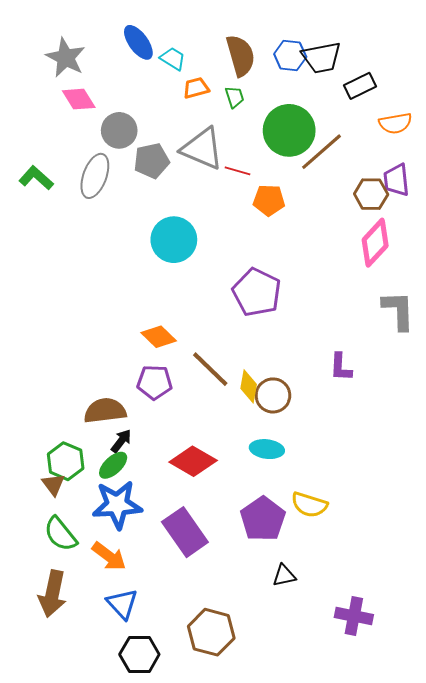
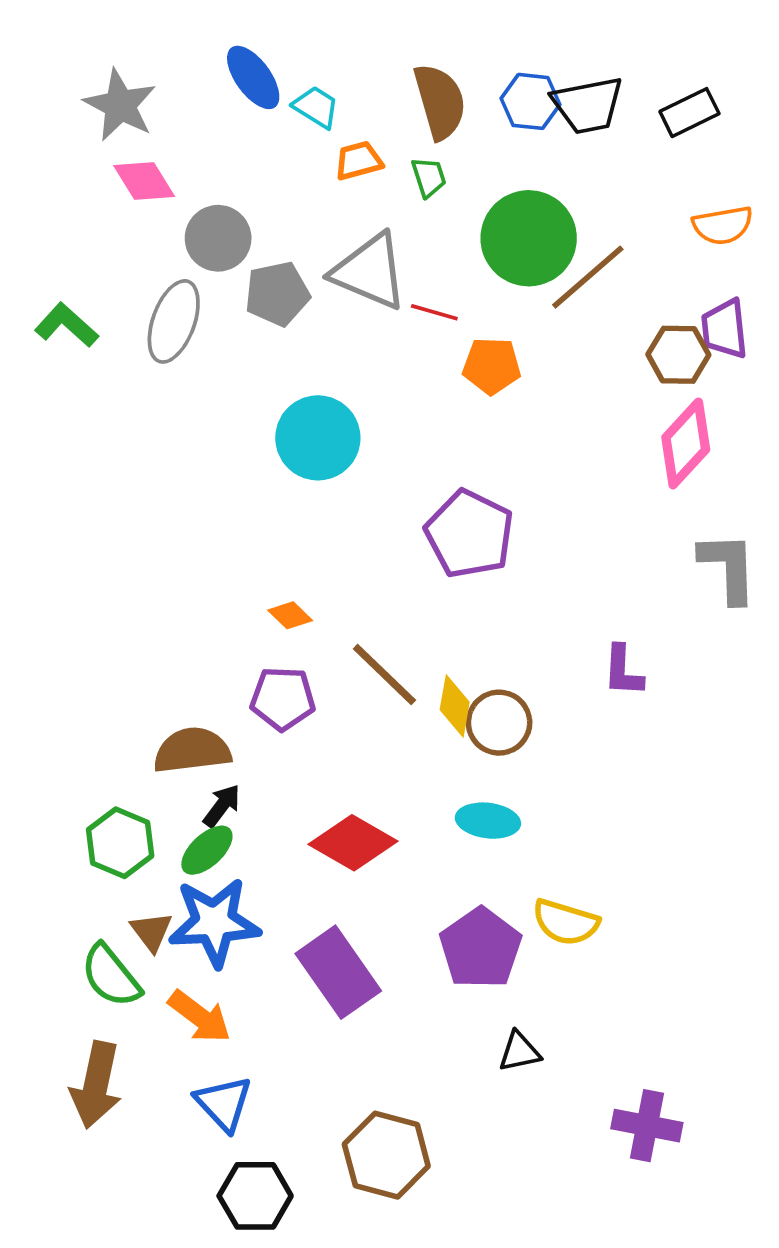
black rectangle: (360, 86) -> (689, 113), moved
orange diamond: (159, 337) -> (290, 615), size x0.7
brown triangle: (53, 484) -> (152, 931), moved

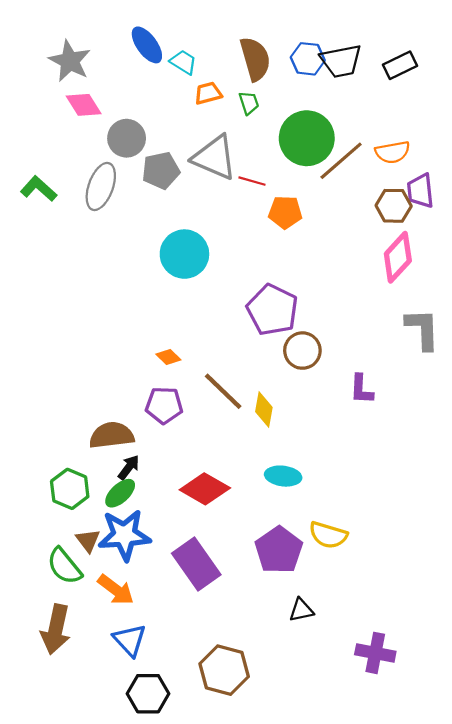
orange semicircle: (723, 225) -> (393, 152), moved
brown circle: (499, 723) -> (302, 351), moved

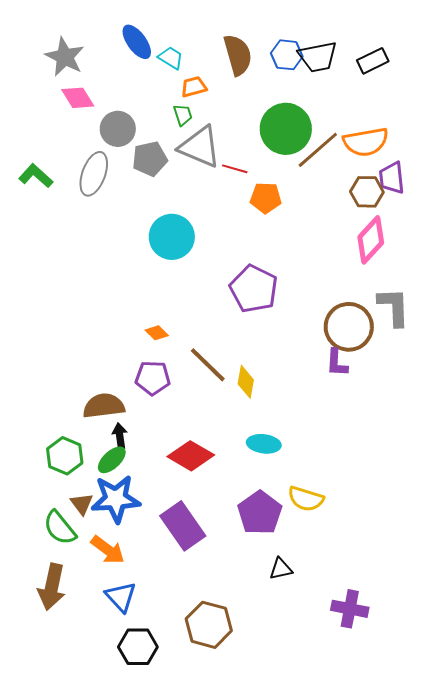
green trapezoid: (249, 103) -> (183, 115), moved
orange semicircle: (393, 152) -> (366, 142), size x1.4
brown circle: (302, 351) -> (349, 327), moved, size x1.4
black arrow: (129, 467) -> (120, 436), turned -45

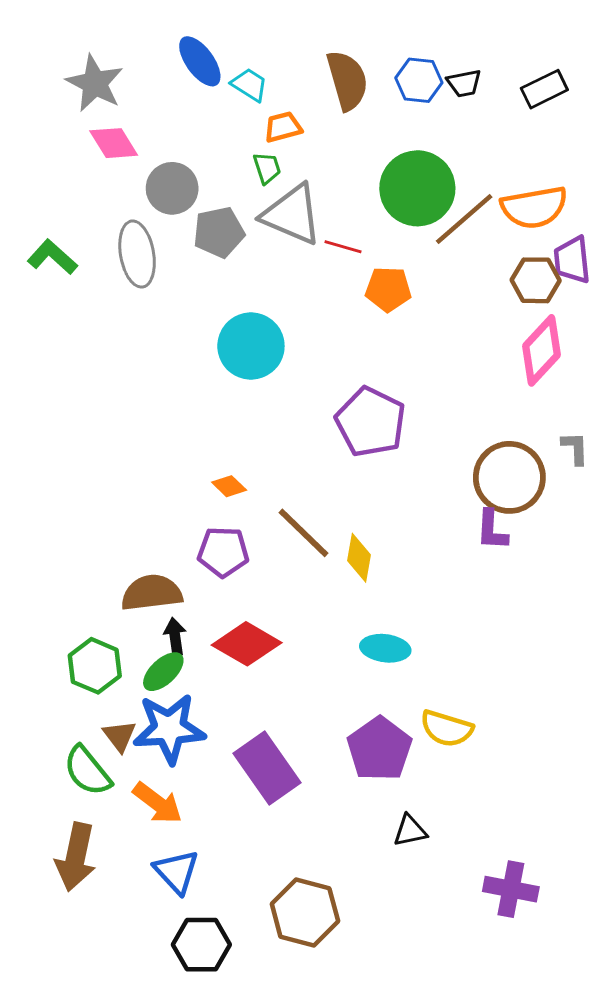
black trapezoid: (318, 57) -> (464, 83), size x0.6
gray ellipse: (94, 174) -> (137, 254), turned -30
gray L-shape: (394, 307) -> (575, 448), size x0.6
red diamond: (191, 456) -> (247, 644), moved

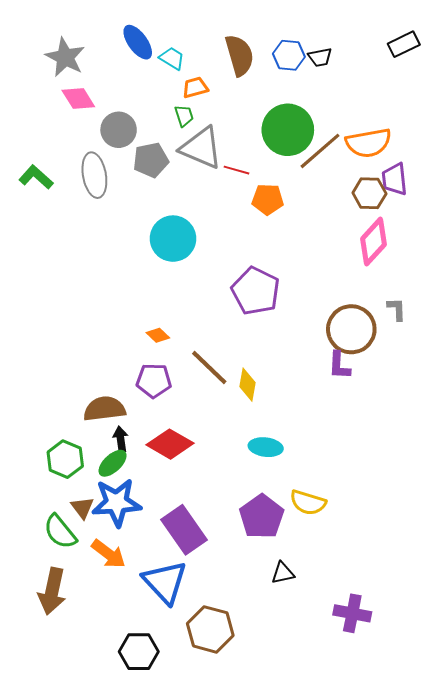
black rectangle: (544, 89) -> (404, 44), moved
blue triangle: (176, 872) -> (165, 582), moved, size x1.4

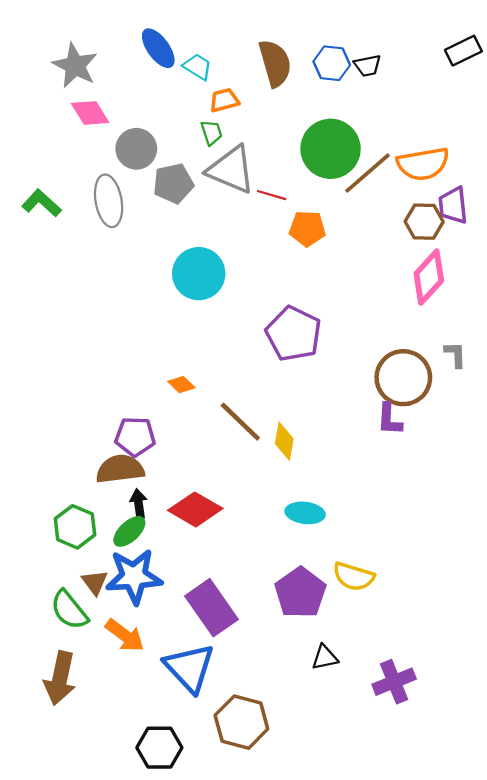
purple pentagon: (154, 381) -> (135, 437), moved
purple cross: (352, 613) -> (394, 682), moved, turned -33

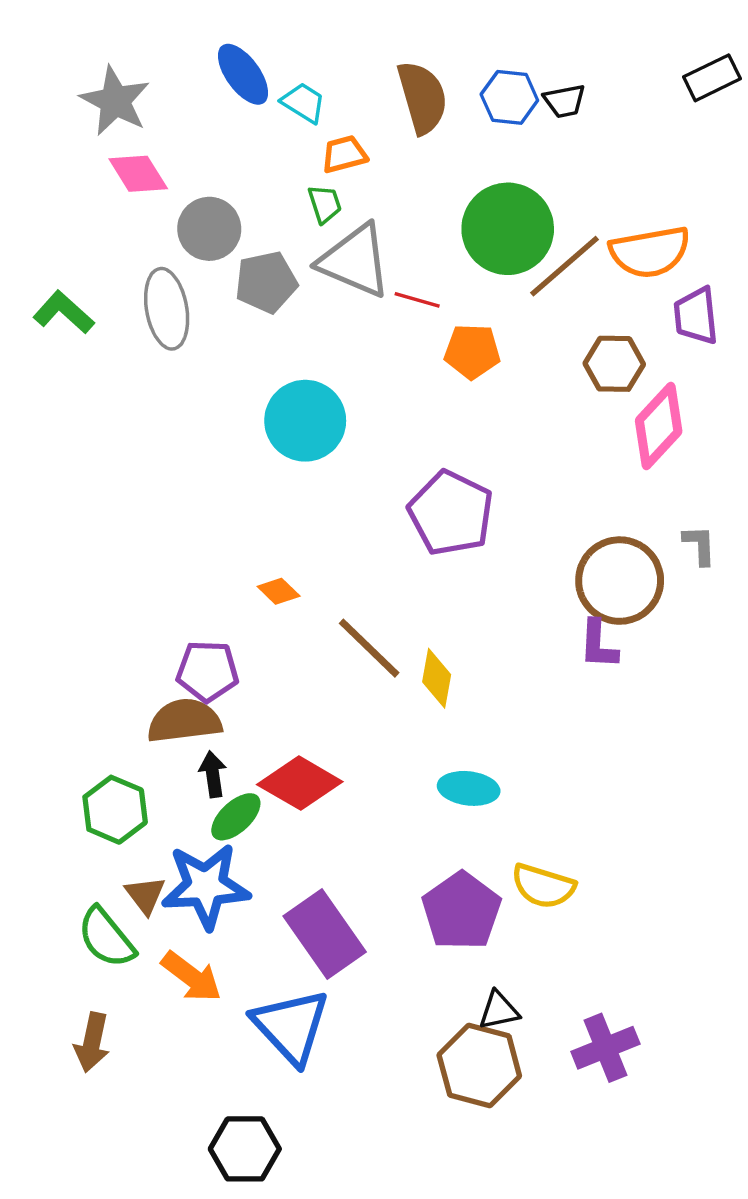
brown hexagon: (424, 222) -> (614, 364), moved
green ellipse: (129, 531) -> (236, 817), moved
brown arrow: (60, 678) -> (92, 1042), size x0.7
brown hexagon: (241, 722) -> (479, 1066), moved

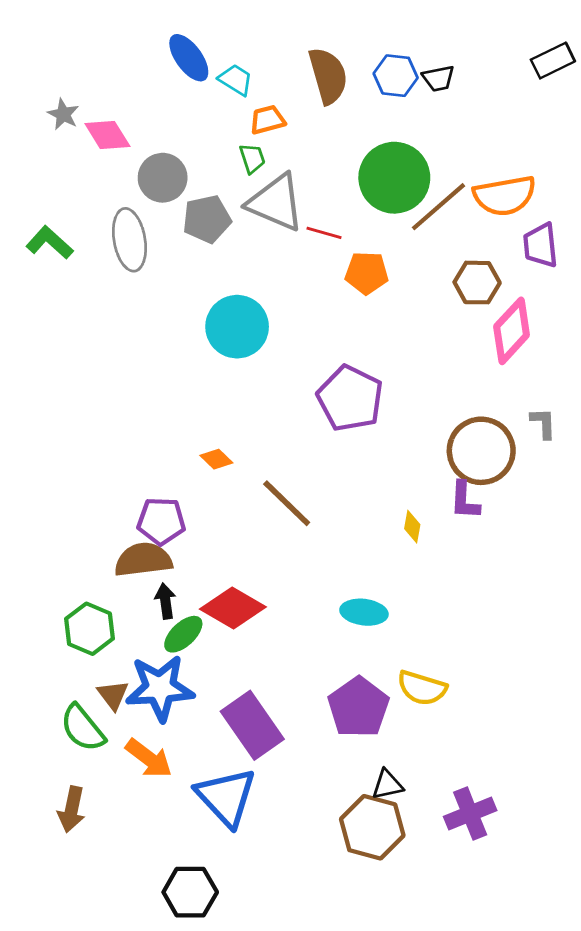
gray star: (115, 101) -> (63, 114), moved, size x0.6
yellow diamond: (437, 678) -> (412, 527), moved, size x0.7

